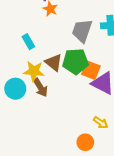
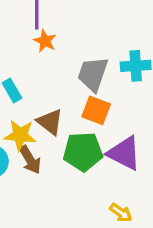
green pentagon: (75, 61) -> (83, 152), moved
orange square: (91, 70) -> (96, 110), moved

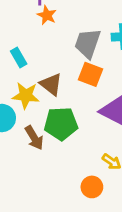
green pentagon: (83, 152) -> (61, 124), moved
brown arrow: (30, 160) -> (34, 138), moved

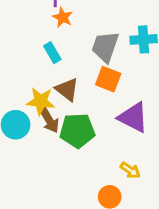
cyan rectangle: (19, 57) -> (52, 53), moved
brown arrow: (34, 138) -> (49, 120), moved

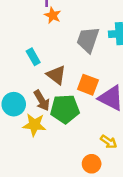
cyan rectangle: (52, 53) -> (33, 57), moved
orange square: (108, 79) -> (88, 85), moved
yellow star: (41, 101) -> (34, 125), moved

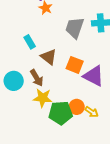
green pentagon: (65, 109) -> (61, 113), moved
yellow star: (34, 125) -> (43, 98), moved
orange circle: (92, 164) -> (77, 107), moved

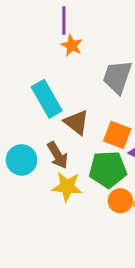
cyan rectangle: (30, 42) -> (47, 99), size x1.6
green pentagon: (61, 113) -> (108, 169), moved

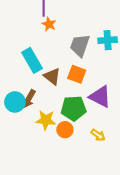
orange square: (117, 135) -> (77, 74), moved
brown arrow: (58, 155) -> (29, 99), moved, turned 60
orange circle: (120, 201) -> (65, 130), moved

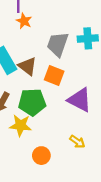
brown triangle: (52, 76) -> (27, 66), moved
green pentagon: (73, 108) -> (32, 102), moved
orange circle: (65, 130) -> (41, 156), moved

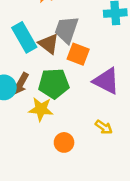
gray trapezoid: (58, 44) -> (67, 30), moved

